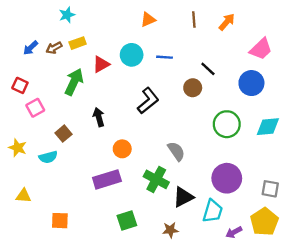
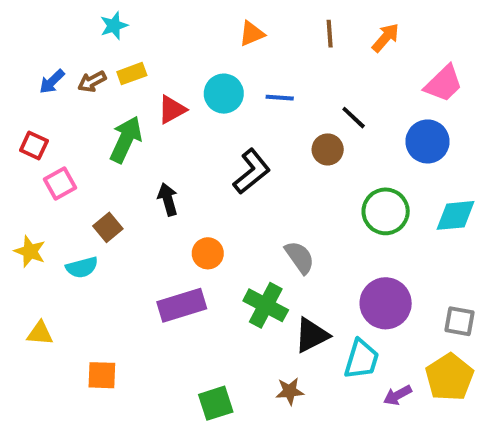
green square: (127, 221) -> (216, 403), moved

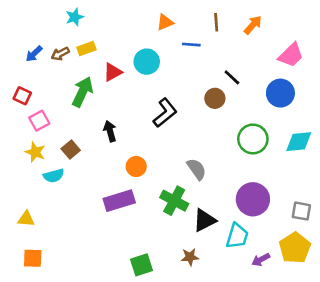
blue line: (280, 98) -> (191, 45), moved
yellow star: (30, 251) -> (35, 152), moved
orange square: (102, 375) -> (33, 258), moved

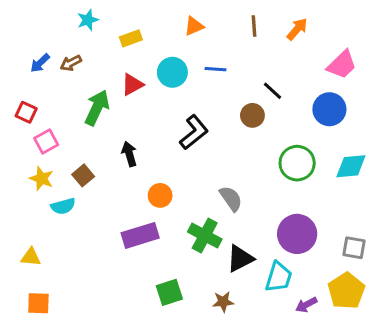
blue line: (191, 45) -> (215, 69), moved
yellow rectangle: (86, 49) -> (131, 38), moved
green square: (141, 265) -> (169, 292), moved

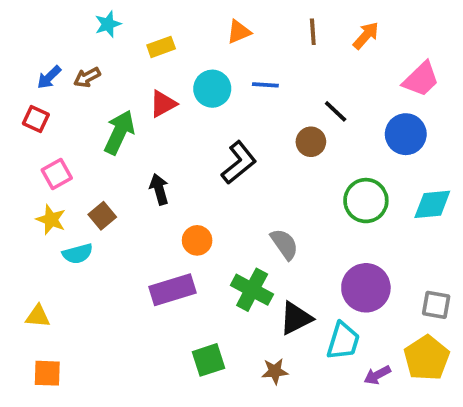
red square: (26, 112) -> (36, 119), moved

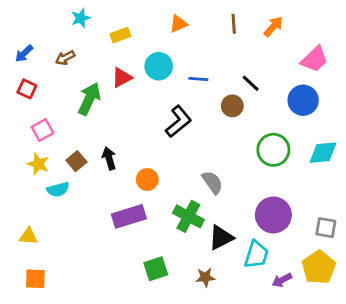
blue arrow: (49, 77) -> (24, 53), moved
blue line: (265, 85) -> (198, 79), moved
black arrow: (159, 189) -> (109, 158), moved

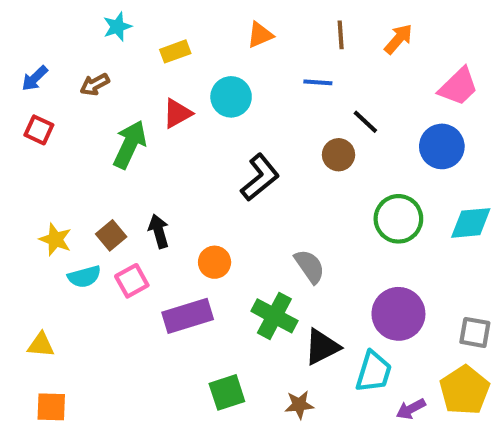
blue line: (198, 79) -> (318, 82), moved
pink square: (42, 130) -> (132, 281), moved

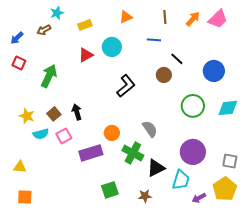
brown arrow: (95, 84) -> (44, 30), moved
pink trapezoid: (458, 87) -> (218, 19), moved
green arrow: (130, 144) -> (49, 76), moved
orange circle: (215, 262) -> (112, 133), moved

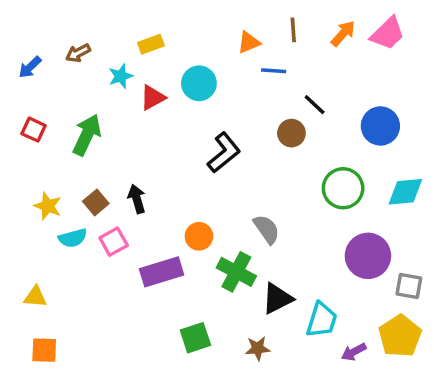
cyan star: (57, 13) -> (121, 76), moved
orange triangle: (126, 17) -> (249, 42), moved
red square: (19, 63) -> (34, 130), moved
purple circle: (193, 152) -> (368, 256), moved

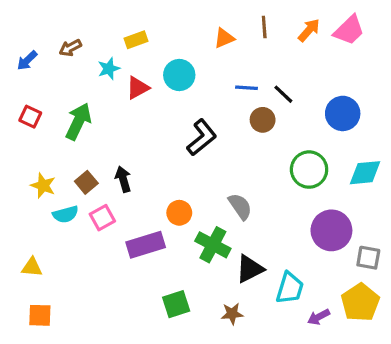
blue line: (274, 71) -> (247, 88), moved

